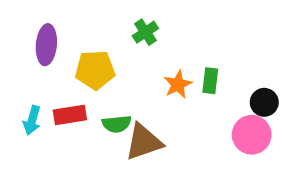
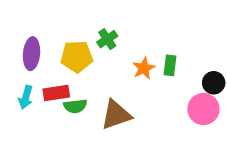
green cross: (145, 32) -> (107, 39), moved
purple ellipse: (46, 45) -> (32, 54), moved
green semicircle: (117, 124) -> (75, 106), moved

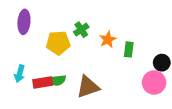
purple ellipse: (32, 54) -> (24, 22), moved
orange star: (144, 68) -> (108, 40), moved
red rectangle: (56, 93) -> (43, 83), moved

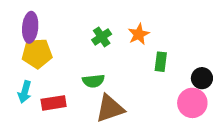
orange star: (108, 40) -> (139, 34), moved
yellow pentagon: (58, 43) -> (37, 53), moved
green semicircle: (57, 80) -> (93, 81), moved

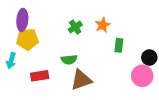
cyan arrow: (25, 92) -> (11, 61), moved

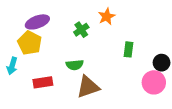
purple ellipse: (22, 20) -> (37, 22), moved, turned 65
orange star: (103, 25) -> (107, 16), moved
yellow pentagon: (27, 39) -> (30, 43), turned 30

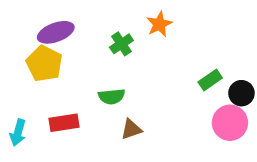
green rectangle: (129, 49) -> (210, 80), moved, turned 48
cyan arrow: (12, 66) -> (18, 133), moved
brown triangle: (88, 87) -> (131, 129), size x0.6

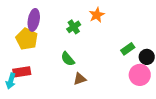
purple ellipse: (56, 32) -> (34, 20), turned -60
green semicircle: (112, 96) -> (68, 59), turned 56
red rectangle: (64, 123) -> (22, 72), moved

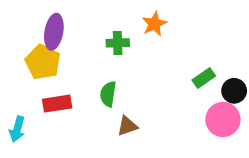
green cross: (74, 27) -> (118, 43), turned 32
green semicircle: (68, 59) -> (108, 94), turned 49
red rectangle: (22, 72) -> (57, 104), moved

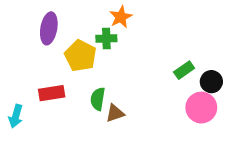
orange star: (154, 24) -> (121, 17), moved
yellow pentagon: (43, 62) -> (80, 56), moved
green semicircle: (108, 94) -> (98, 99), moved

